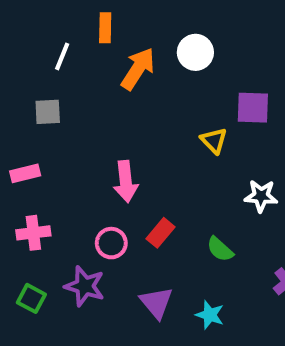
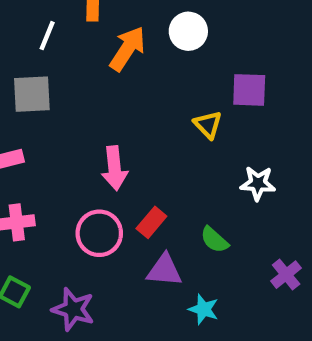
gray square: (48, 112) -> (32, 94), size x1.4
pink circle: (111, 243) -> (99, 233), size x1.4
purple star: (85, 286) -> (73, 309), moved
purple triangle: (156, 303) -> (164, 270), moved, turned -45

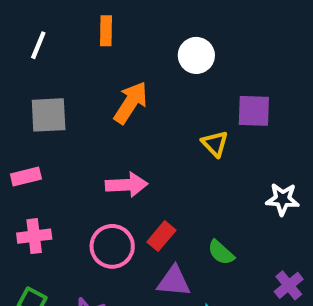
white line: (47, 36) -> (38, 45), moved
orange arrow: (128, 49) -> (131, 103), moved
pink arrow: (114, 168) -> (127, 185), turned -87
white star: (258, 183) -> (283, 199), moved

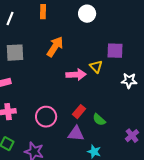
white circle: (196, 55) -> (87, 14), moved
pink arrow: (127, 185) -> (76, 75), moved
white star: (283, 199) -> (129, 81), moved
red rectangle: (161, 236) -> (79, 112), moved

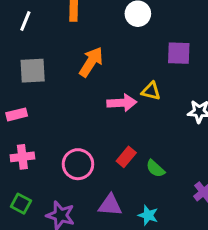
purple square: (115, 51) -> (179, 53), moved
yellow triangle: (96, 67) -> (151, 91), turned -32
purple triangle: (76, 134) -> (110, 205), moved

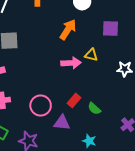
orange arrow: (91, 62) -> (68, 30), moved
purple triangle: (110, 205) -> (62, 123), moved

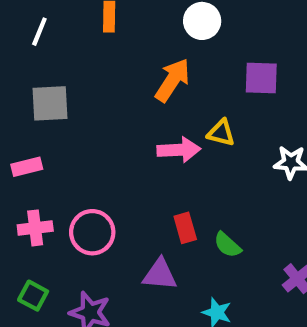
red rectangle: (74, 100) -> (185, 228), turned -56
pink circle: (41, 105) -> (92, 232), moved

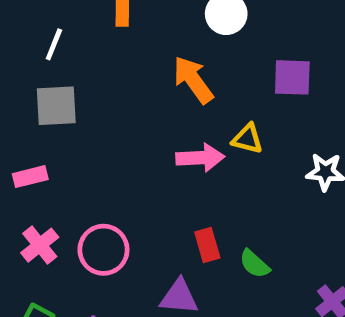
white line: (39, 32) -> (54, 44), moved
orange arrow: (173, 80) -> (193, 80), turned -69
pink cross: (35, 228) -> (40, 245), turned -32

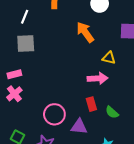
pink arrow: (200, 158) -> (98, 78), moved
pink cross: (40, 245) -> (14, 94), moved
pink circle: (103, 250) -> (54, 114), moved

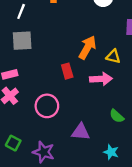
orange arrow: (85, 32) -> (87, 47), moved, turned 65
red rectangle: (91, 104) -> (67, 71), moved
pink circle: (54, 114) -> (47, 106), moved

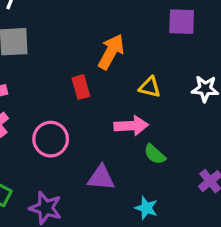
yellow triangle: (113, 56) -> (150, 87), moved
pink arrow: (101, 79) -> (131, 126), moved

